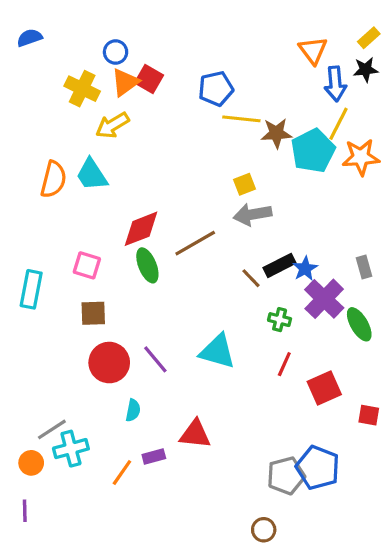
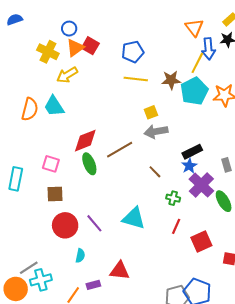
yellow line: (241, 119) -> (136, 79), moved
yellow line: (339, 124) -> (197, 63), moved
black rectangle: (280, 265) -> (192, 152), moved
orange circle: (31, 463) -> (16, 289), size x1.5

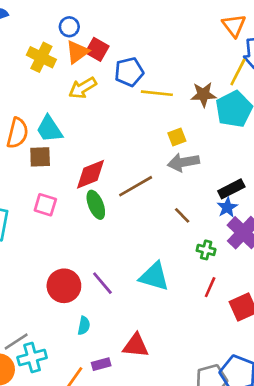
blue pentagon: (133, 52) -> (129, 72), moved
yellow arrow: (67, 75) -> (83, 88), moved
brown square: (55, 194) -> (40, 157), moved

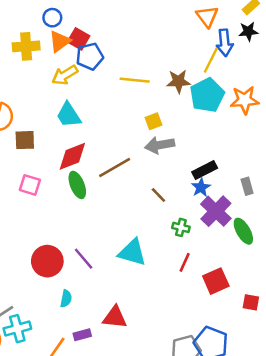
yellow cross: (41, 57) -> (26, 46), turned -30
blue pentagon: (129, 72) -> (90, 56), moved
cyan trapezoid: (49, 129) -> (69, 115), moved

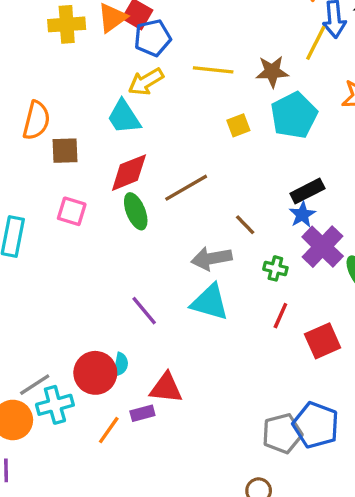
yellow arrow: (65, 75) -> (146, 82), moved
cyan pentagon: (207, 95) -> (294, 115), moved
gray arrow: (160, 145) -> (211, 258), moved
red circle: (47, 261) -> (95, 373), moved
red triangle: (115, 317) -> (166, 388), moved

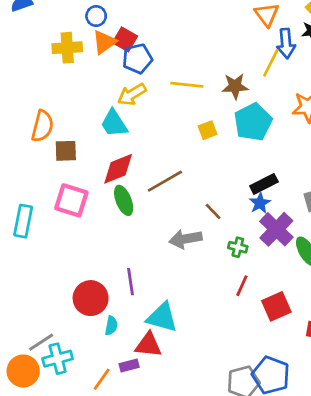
pink square: (72, 211) -> (71, 200), size x1.4
cyan triangle: (210, 302) -> (162, 317), moved
purple line: (144, 311) -> (130, 282), turned 32
red circle: (95, 373) -> (91, 298), moved

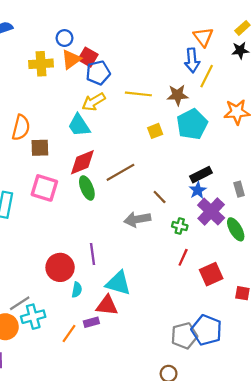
blue arrow: (286, 44) -> (192, 60), moved

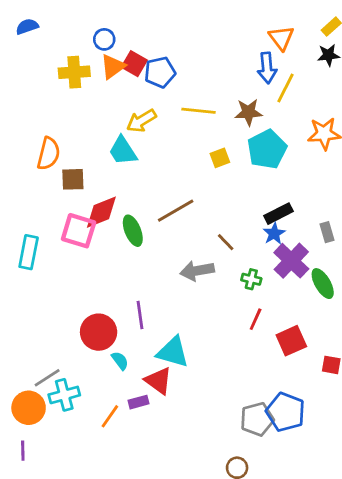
blue pentagon: (98, 73) -> (160, 72), moved
red diamond: (82, 162) -> (101, 212), moved
cyan semicircle: (77, 290) -> (120, 361), turned -48
red triangle: (107, 305) -> (158, 381), turned 30

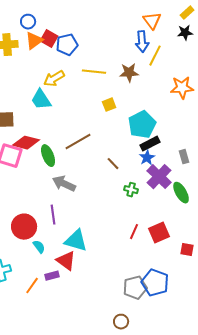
cyan pentagon: (267, 149) -> (142, 125), moved
red diamond: (101, 212) -> (26, 143), turned 36
gray arrow: (197, 271) -> (64, 184), moved, turned 35
red line: (256, 319) -> (134, 232), moved

